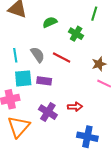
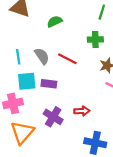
green cross: (76, 34) -> (95, 39), moved, turned -32

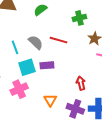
red arrow: (82, 111) -> (81, 83), turned -88
purple cross: (53, 117) -> (75, 109), moved
orange triangle: (22, 132) -> (50, 100), moved, size x0.6

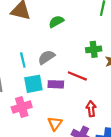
green cross: (79, 18) -> (94, 49), moved
red line: (59, 40) -> (77, 76), moved
gray semicircle: (36, 42) -> (46, 57), turned -84

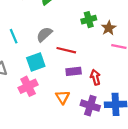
cyan line: (23, 60) -> (14, 36), moved
red line: (77, 76) -> (66, 50), moved
purple rectangle: (56, 84) -> (74, 71), moved

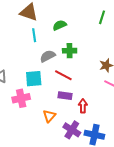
green cross: (89, 20) -> (70, 51), moved
cyan line: (14, 36) -> (34, 35), moved

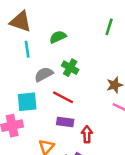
green cross: (70, 51) -> (70, 68), turned 32

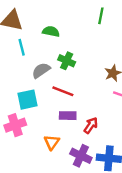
green semicircle: (58, 37) -> (51, 32), turned 42
red arrow: (87, 134) -> (91, 125), turned 42

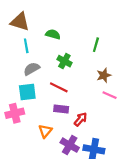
green line: (101, 16) -> (96, 45), moved
gray semicircle: (41, 70) -> (32, 69), moved

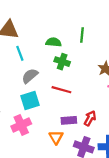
green semicircle: (53, 34) -> (54, 42), moved
green line: (96, 45) -> (82, 35), moved
purple rectangle: (61, 109) -> (69, 120), moved

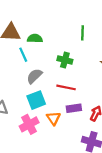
green semicircle: (54, 42) -> (35, 38), moved
purple rectangle: (69, 120) -> (74, 108), moved
orange triangle: (56, 137) -> (53, 118), moved

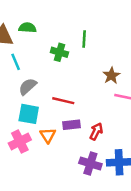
green semicircle: (35, 38) -> (27, 28), moved
green cross: (65, 60) -> (59, 52), moved
cyan square: (36, 100) -> (29, 114), turned 30

